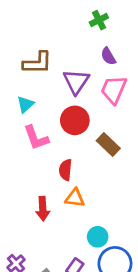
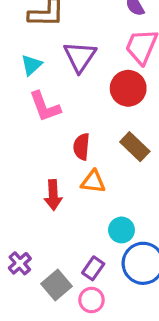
purple triangle: (76, 82) -> (80, 57), moved
red circle: (75, 120) -> (128, 88), moved
brown rectangle: (108, 144) -> (135, 147), moved

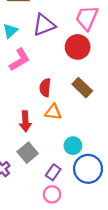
purple triangle: (80, 57) -> (44, 25), turned 35
pink L-shape: (45, 107) -> (20, 60), turned -100
gray square: (56, 285) -> (28, 153), moved

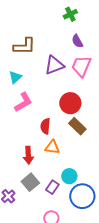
purple triangle: (44, 25) -> (54, 65), moved
red circle: (78, 47) -> (70, 103), moved
purple rectangle: (53, 172) -> (52, 187), moved

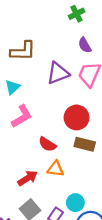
red semicircle: (45, 126) -> (47, 144), turned -63
brown rectangle: (77, 126) -> (85, 144), turned -30
red arrow: (28, 155) -> (28, 178), turned -120

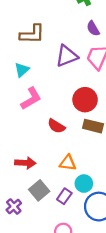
orange triangle: (56, 169) -> (68, 163), moved
red arrow: (28, 178) -> (25, 163), moved, turned 36

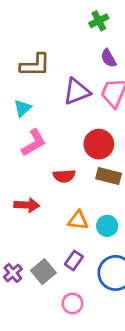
red semicircle: (56, 126) -> (64, 176), turned -36
red arrow: (25, 163) -> (27, 205), moved
cyan circle: (84, 184) -> (107, 226), moved
gray square: (39, 190) -> (43, 272), moved

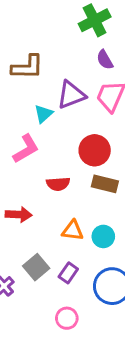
green cross: (99, 21) -> (95, 20), size x1.5
cyan triangle: (23, 108) -> (43, 114), moved
gray square: (43, 272) -> (36, 267), moved

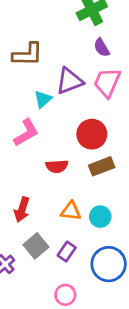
brown rectangle: (105, 184) -> (102, 166), turned -35
red arrow: (19, 215) -> (22, 210), moved, turned 105

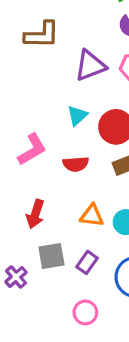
cyan triangle: (43, 99) -> (77, 116), moved
pink L-shape: (26, 133) -> (32, 149), moved
gray square: (36, 246) -> (51, 256), turned 30

